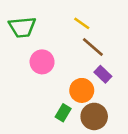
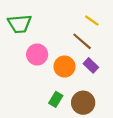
yellow line: (82, 23) -> (92, 21), moved
orange circle: (82, 90) -> (65, 67), moved

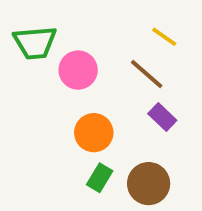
pink circle: (37, 54) -> (78, 70), moved
orange circle: (65, 67) -> (94, 133), moved

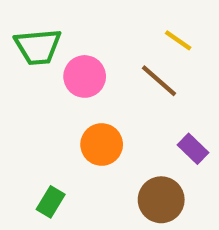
purple rectangle: (162, 117) -> (193, 149), moved
green rectangle: (100, 178) -> (51, 202), moved

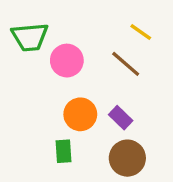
purple rectangle: (193, 149) -> (121, 118), moved
green rectangle: (51, 202) -> (63, 151), moved, turned -35

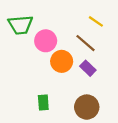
orange circle: (80, 114) -> (62, 61), moved
purple rectangle: (121, 118) -> (88, 68), moved

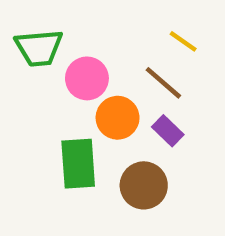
green rectangle: (43, 102) -> (78, 164), moved, size x1.6
brown circle: (87, 107) -> (144, 185), moved

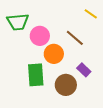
yellow line: (183, 41) -> (91, 14), moved
purple rectangle: (168, 131) -> (84, 70), moved

